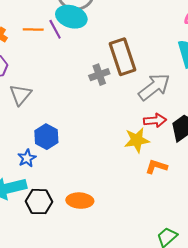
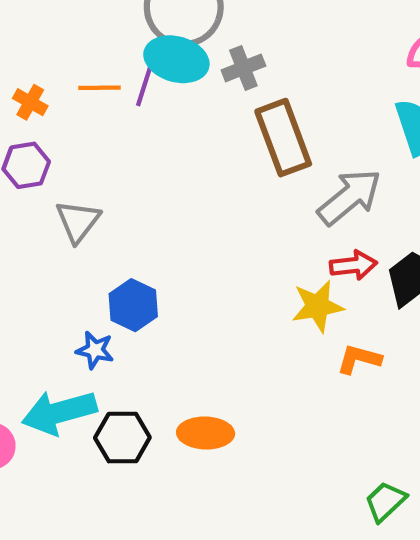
purple line: (55, 29) -> (144, 86), turned 48
gray cross: (99, 75) -> (243, 68), moved
blue star: (27, 158) -> (95, 350), turned -30

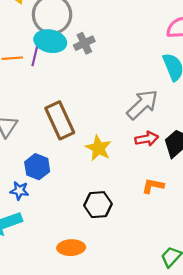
brown rectangle: (283, 138) -> (60, 120), moved
yellow star: (318, 306) -> (98, 148), moved, turned -30
orange ellipse: (206, 433) -> (71, 248), moved
black hexagon: (122, 438) -> (98, 205), moved

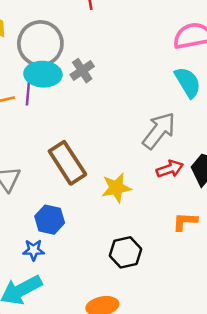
yellow star: (98, 148) -> (116, 188), turned -30

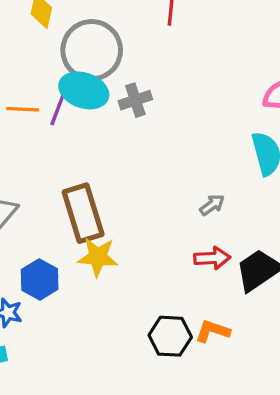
gray arrow: (159, 131) -> (212, 205), size x0.5
yellow star: (116, 188) -> (98, 257), moved
black hexagon: (126, 252) -> (170, 336), moved

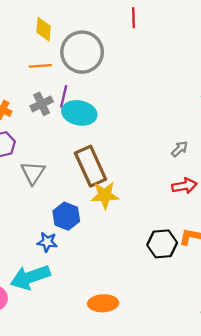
cyan ellipse: (84, 90) -> (79, 113), moved
gray cross: (135, 100) -> (42, 104), moved
orange line: (23, 109) -> (40, 66), moved

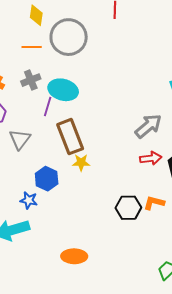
purple line: (64, 96) -> (48, 107), moved
gray arrow: (180, 149) -> (148, 126), size x1.8
yellow star: (105, 195) -> (81, 163), size x0.7

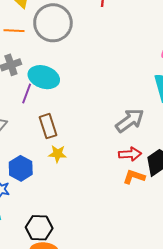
brown rectangle: (70, 137) -> (48, 126), size x0.7
orange L-shape: (154, 203) -> (134, 177), moved
black hexagon: (128, 208) -> (39, 228), moved

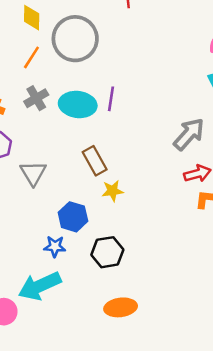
orange line: (14, 31) -> (31, 57), turned -48
purple line: (27, 93) -> (111, 99), moved
black hexagon: (39, 228) -> (107, 252), moved

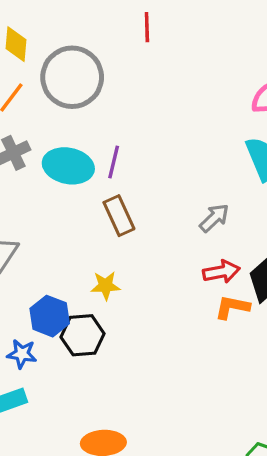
gray arrow: (189, 134) -> (214, 218), size x0.7
brown rectangle: (95, 161) -> (119, 216), moved
black hexagon: (107, 252) -> (83, 335), moved

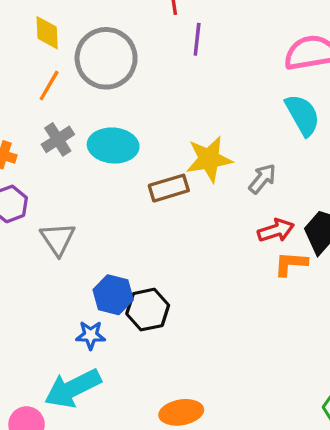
purple line: (114, 162) -> (197, 39), moved
brown rectangle: (119, 216) -> (169, 188), turned -75
yellow star: (106, 286) -> (209, 159), moved, size x1.6

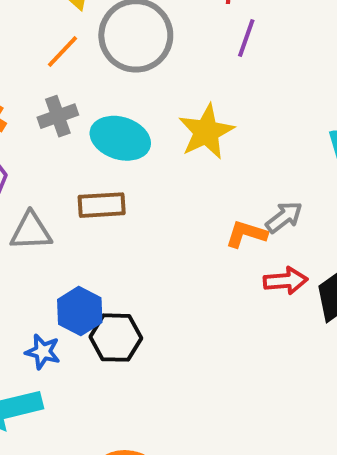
yellow star: (209, 159) -> (206, 132), moved, turned -30
brown rectangle: (169, 188) -> (102, 205), moved
gray triangle: (58, 239) -> (31, 231), turned 48
orange L-shape: (291, 264) -> (246, 234), moved

